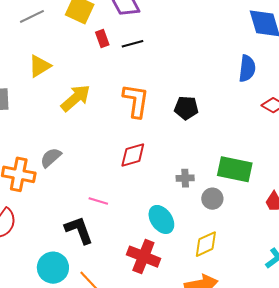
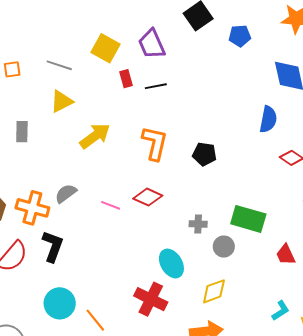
gray line: (32, 16) -> (59, 65), moved, turned 40
red diamond: (133, 155) -> (148, 197), turned 36
pink line: (98, 201) -> (111, 205), moved
black L-shape: (79, 230) -> (53, 246), moved, turned 36

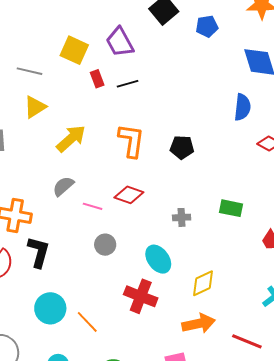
gray semicircle: (66, 193) -> (63, 186), moved
green rectangle: (248, 219) -> (231, 208), size x0.7
gray circle: (224, 247) -> (105, 245), moved

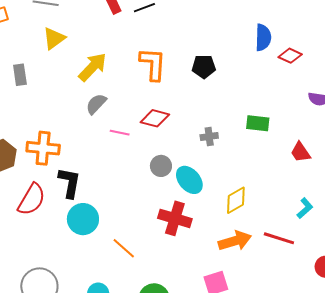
blue semicircle: (242, 107) -> (263, 37), moved
gray semicircle: (63, 186) -> (96, 104), moved
gray circle: (105, 245) -> (161, 166), moved
cyan circle: (50, 308) -> (83, 219), moved
red line: (247, 341) -> (279, 238), moved

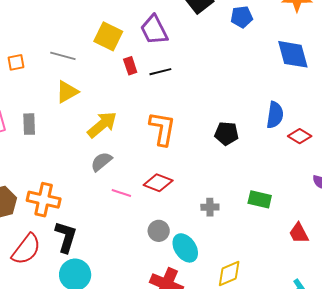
black pentagon: (204, 67) -> (226, 134), moved

